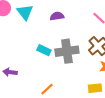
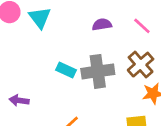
purple semicircle: (57, 16) -> (102, 25), moved

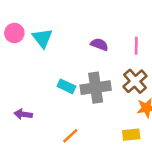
purple semicircle: (102, 25) -> (99, 44), turned 30
pink line: (142, 26) -> (136, 46), turned 48

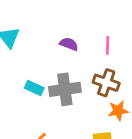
brown cross: (135, 81) -> (106, 83), turned -30

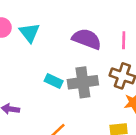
purple semicircle: (69, 44) -> (87, 39), size x1.6

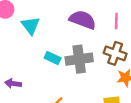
cyan triangle: (29, 33) -> (31, 26), moved

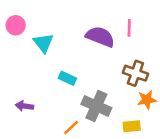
pink line: (116, 21) -> (129, 28), moved
gray cross: (79, 59) -> (96, 106), moved, turned 32

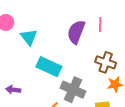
purple semicircle: (100, 37) -> (76, 32), turned -90
cyan rectangle: (67, 78) -> (49, 67), size x1.6

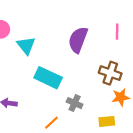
pink line: (100, 25) -> (117, 32), moved
gray cross: (73, 90) -> (75, 103), size x0.6

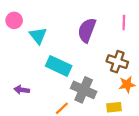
gray cross: (75, 103) -> (84, 90), size x1.6

